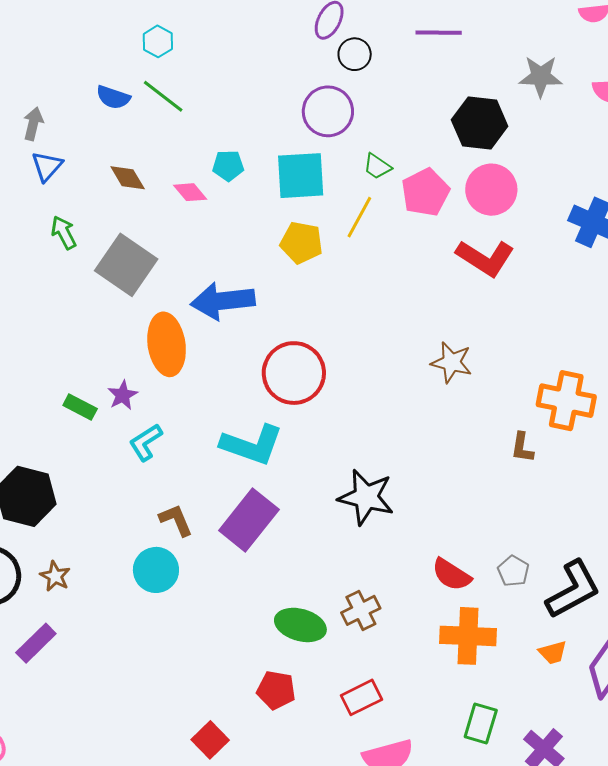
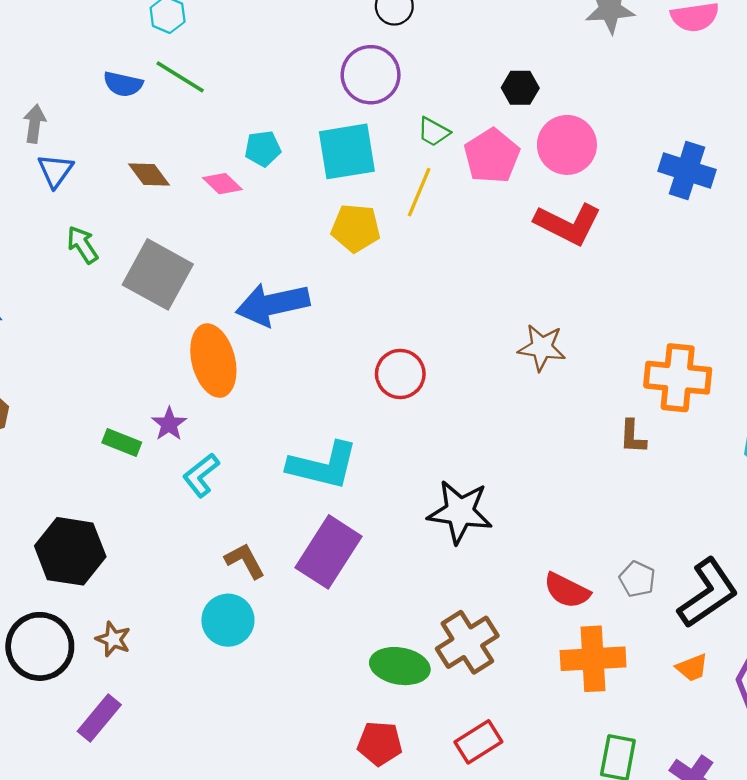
black hexagon: (480, 123) -> (520, 88), moved, size x0.6
red circle: (294, 373) -> (400, 374), moved, size x0.7
brown cross: (361, 610) -> (467, 642), size x1.4

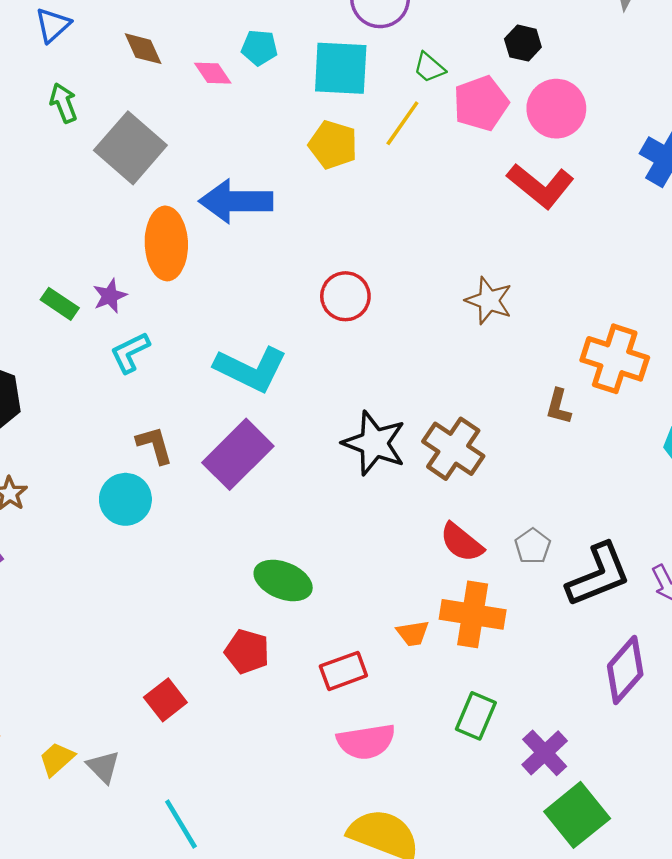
brown cross: (467, 642) -> (453, 449), moved, turned -36
orange trapezoid: (692, 668) -> (413, 633), moved

